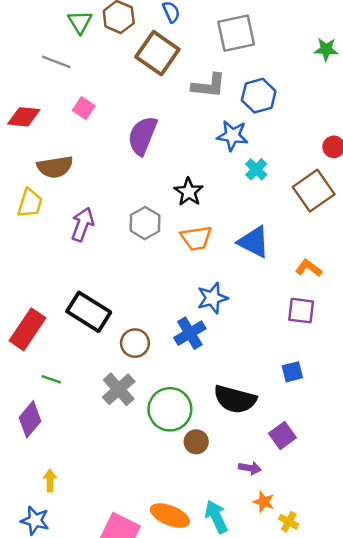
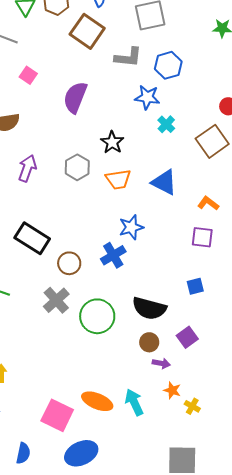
brown circle: (196, 442) -> (149, 342), moved

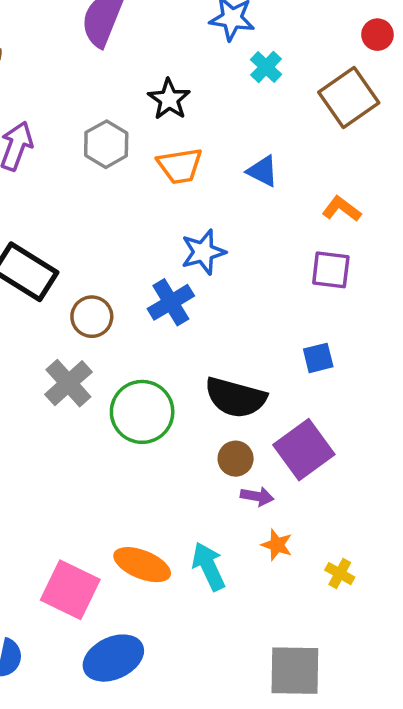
blue triangle: (164, 182) -> (262, 171), size x0.7
purple square: (187, 337) -> (304, 450), size x1.5
yellow cross: (192, 406) -> (340, 574), moved

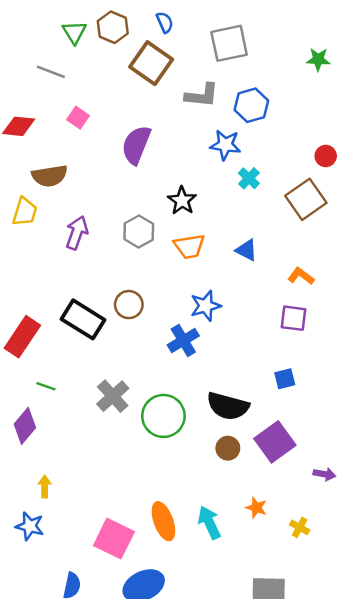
brown circle: (92, 317) -> (129, 305), moved
purple arrow: (257, 496) -> (324, 474), moved
orange ellipse: (142, 565) -> (163, 521), turned 48

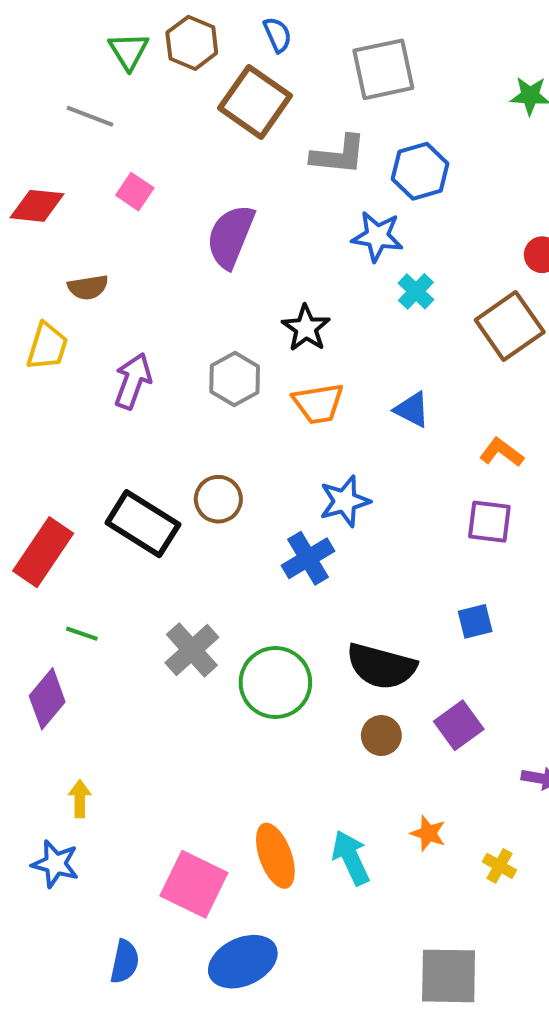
brown semicircle: (50, 176) -> (88, 287), size x0.7
purple square: (275, 442) -> (459, 725), size x0.7

